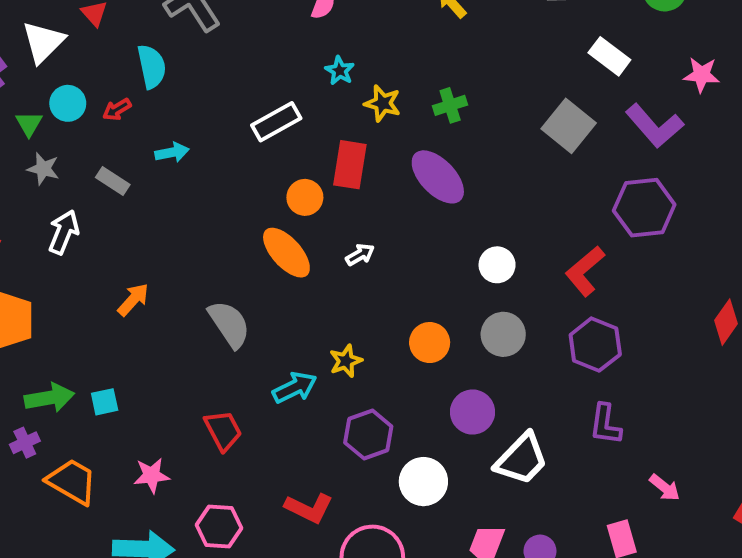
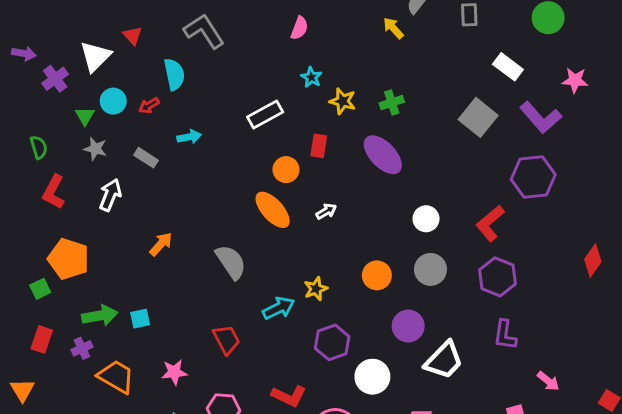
red rectangle: (350, 165) -> (319, 146), size x0.7

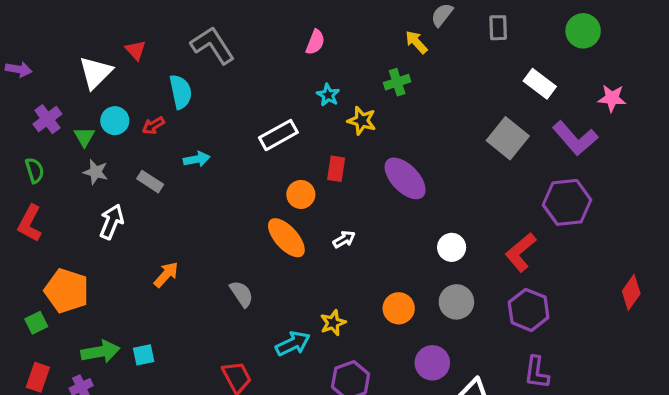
purple cross: (55, 79) -> (47, 119), moved
green cross: (392, 103) -> (397, 82), moved
red L-shape: (54, 192) -> (30, 223), moved
gray semicircle: (231, 262) -> (241, 294), size x0.7

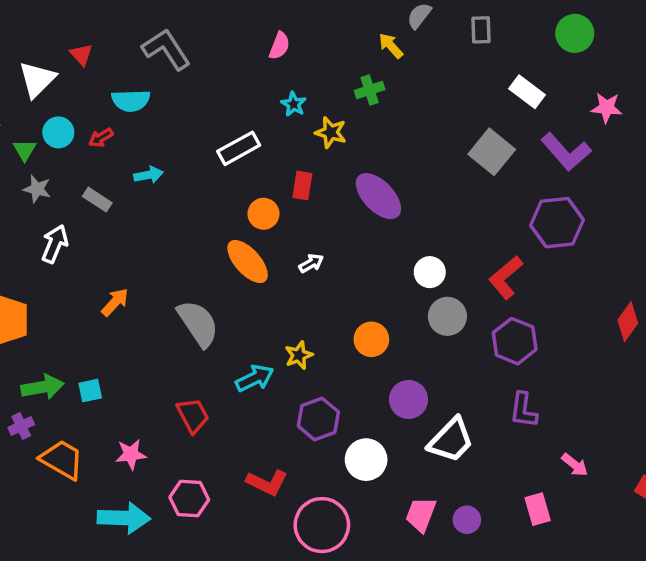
cyan semicircle: (181, 92) -> (131, 101), turned 100
gray semicircle: (241, 294) -> (198, 323), size x1.6
gray circle: (456, 302) -> (447, 316), moved

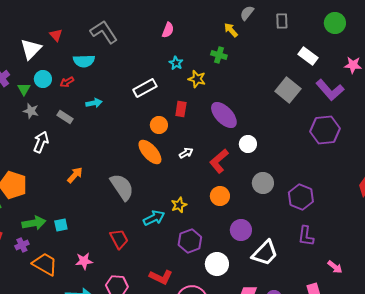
green cross: (370, 90) -> (219, 55), turned 35
white circle: (430, 272) -> (248, 144), moved
red L-shape: (506, 277) -> (219, 161), moved

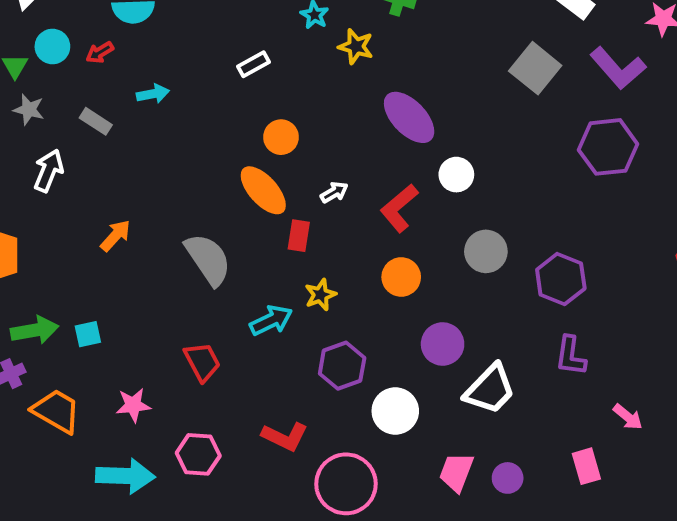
white rectangle: (145, 88) -> (253, 64), size x0.7
red rectangle: (181, 109) -> (299, 236), moved

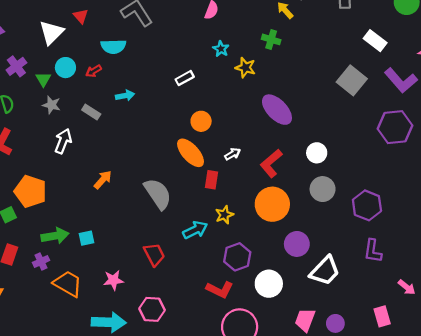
white circle: (456, 175) -> (317, 153), moved
orange circle: (401, 277) -> (272, 204), size x1.5
red L-shape: (285, 437) -> (220, 290), moved

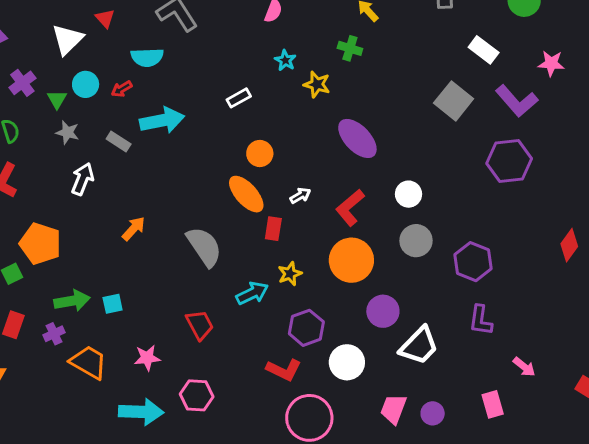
cyan arrow: (125, 96) -> (162, 120), size x1.8

